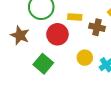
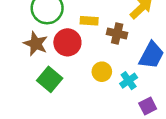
brown star: (20, 35) -> (36, 44), moved

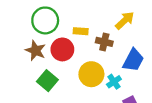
yellow circle: (102, 72) -> (91, 74), size x1.5

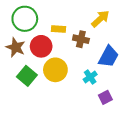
yellow circle: (91, 74) -> (55, 70), moved

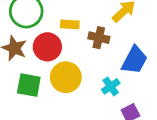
green square: (27, 76) -> (29, 85), turned -30

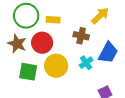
yellow rectangle: (70, 24) -> (53, 20), moved
cyan cross: (111, 86) -> (86, 63), moved

